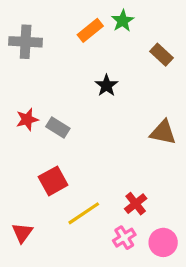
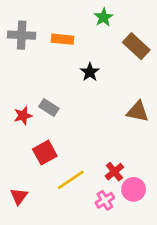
orange rectangle: (90, 30) -> (63, 39), moved, turned 45
brown rectangle: (161, 55) -> (136, 46), size x1.4
red star: (27, 119) -> (23, 116), moved
pink circle: (163, 242) -> (134, 189), moved

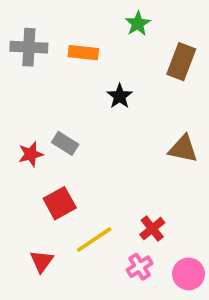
brown rectangle: (136, 46) -> (181, 62), turned 68
pink circle: (134, 189) -> (189, 274), moved
red triangle: (19, 196) -> (42, 261), moved

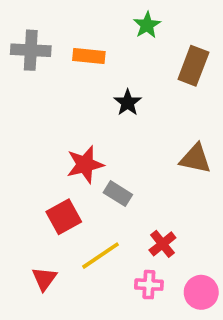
gray rectangle: (65, 143) -> (118, 194), moved
red star: (31, 154) -> (85, 164), moved, size x1.4
pink cross: (140, 267) -> (149, 285), turned 35

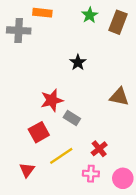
orange rectangle: (89, 56) -> (42, 13), moved
brown rectangle: (193, 66) -> (118, 22), moved

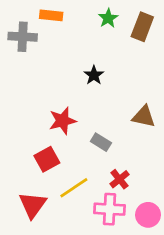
gray rectangle: (72, 118) -> (101, 142), moved
red triangle: (27, 170) -> (33, 205), size x1.5
pink cross: (91, 174) -> (110, 209), size x1.5

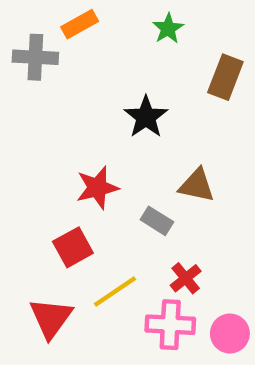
orange rectangle: (51, 15) -> (80, 24), turned -35
brown rectangle: (142, 27) -> (225, 77), moved
black star: (94, 75) -> (146, 117), size x1.4
brown triangle: (144, 117) -> (197, 185), moved

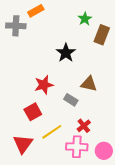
green star: (168, 28) -> (85, 19), moved

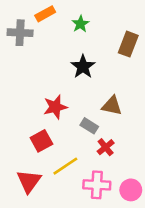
green star: (85, 19) -> (80, 24), moved
red cross: (84, 126) -> (106, 147), moved

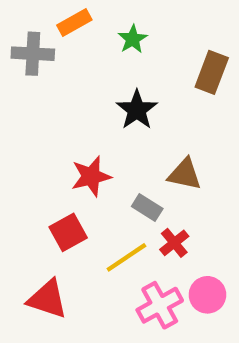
yellow line: (65, 166) -> (126, 257), moved
red triangle: (29, 181) -> (47, 299), turned -48
pink cross: (97, 185) -> (160, 305), turned -32
pink circle: (131, 190) -> (207, 295), moved

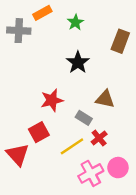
red triangle: (47, 299) -> (18, 155), moved, turned 30

